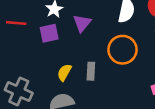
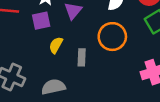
yellow semicircle: (64, 72) -> (56, 45), moved

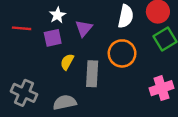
gray rectangle: (82, 57) -> (92, 74), size x1.5

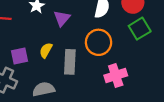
purple square: (53, 38) -> (20, 56), moved
pink cross: (162, 88) -> (116, 76), moved

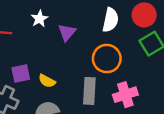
yellow semicircle: (46, 50) -> (47, 81), moved, turned -91
gray rectangle: (70, 62) -> (89, 91), moved

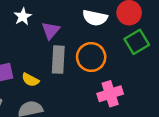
white semicircle: (110, 20) -> (95, 18), turned 90
gray rectangle: (89, 91) -> (58, 60), moved

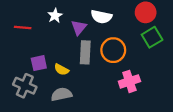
white semicircle: (95, 18) -> (101, 17), moved

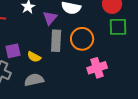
green square: (152, 37) -> (118, 27), turned 30

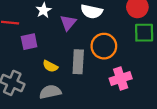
gray rectangle: (56, 41) -> (78, 62), moved
purple square: (13, 51) -> (29, 42), moved

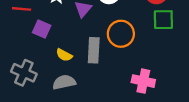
purple square: (29, 42) -> (42, 29), turned 36
pink cross: (121, 78) -> (143, 81), moved, turned 30

